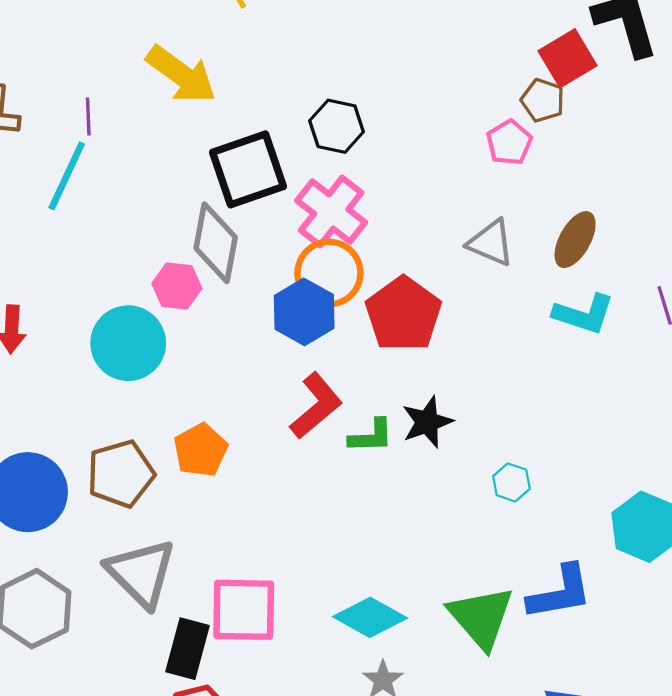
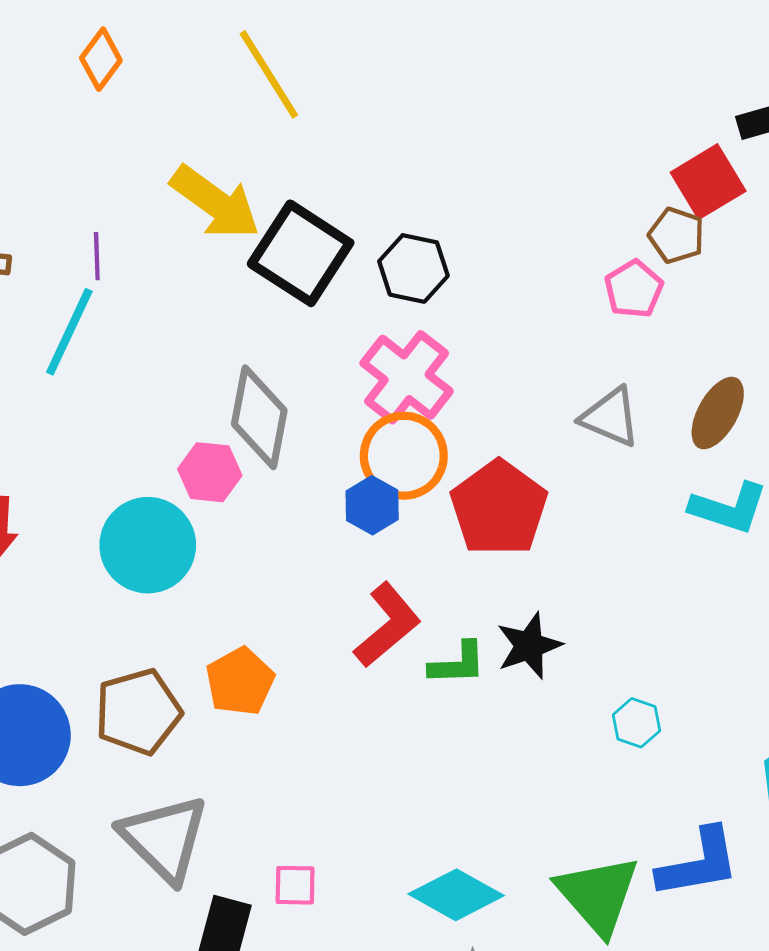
black square: (248, 169) -> (301, 253), moved, turned -38
blue hexagon: (304, 312) -> (372, 505), size x0.7
pink square: (244, 610) -> (295, 885), size x0.5

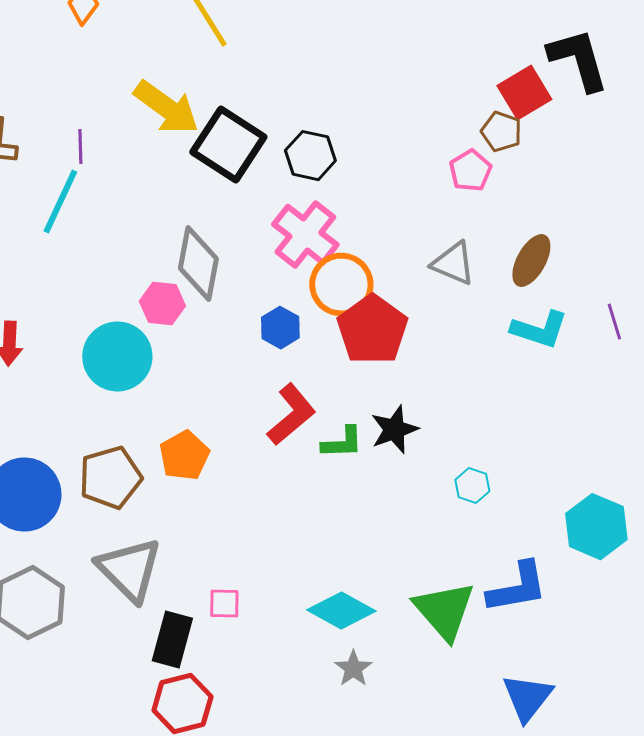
orange circle: (404, 456) -> (341, 285), moved

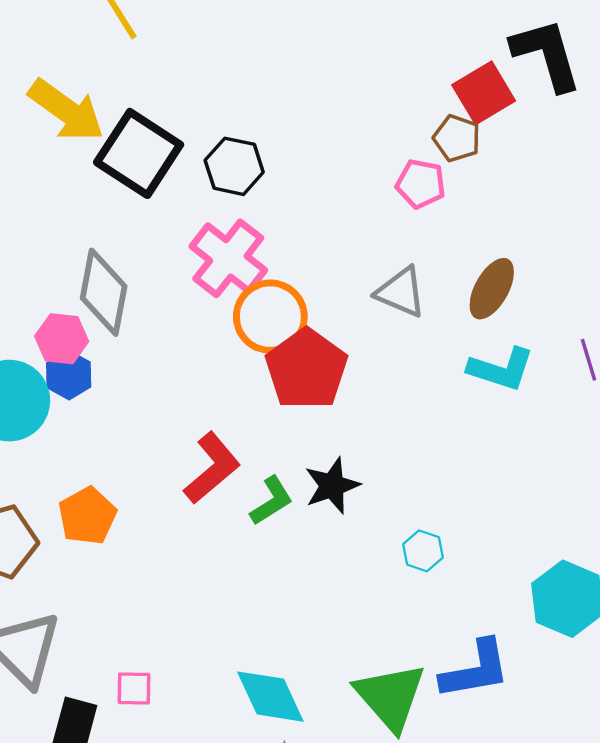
pink pentagon: (470, 171) -> (421, 184), turned -30
blue hexagon: (280, 328) -> (69, 375), moved
green L-shape: (342, 443) -> (271, 501), turned -30
cyan diamond: (341, 611) -> (270, 697), turned 36

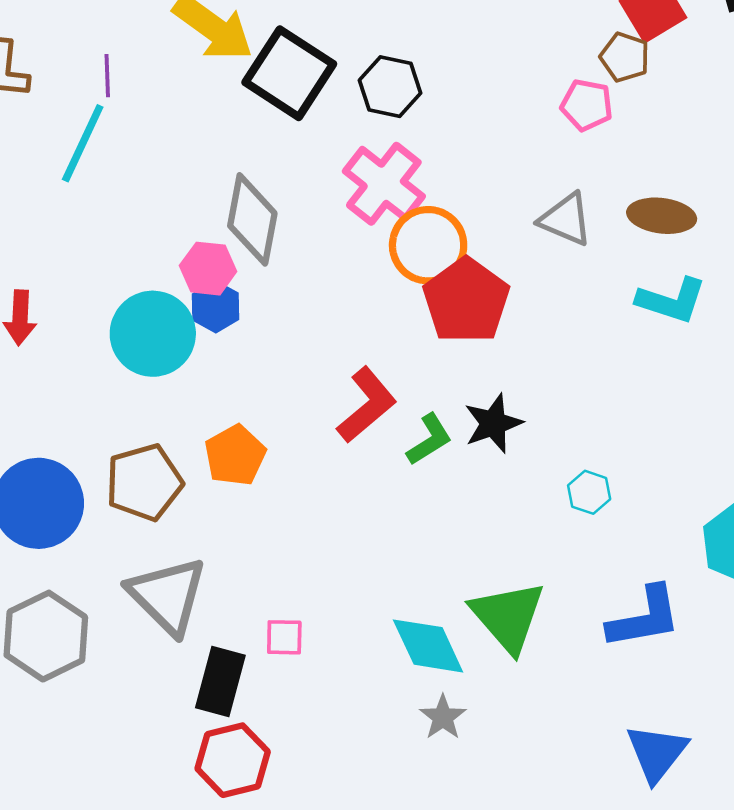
brown ellipse: (492, 289) -> (662, 216), turned 68
green triangle: (390, 697) -> (508, 616), moved

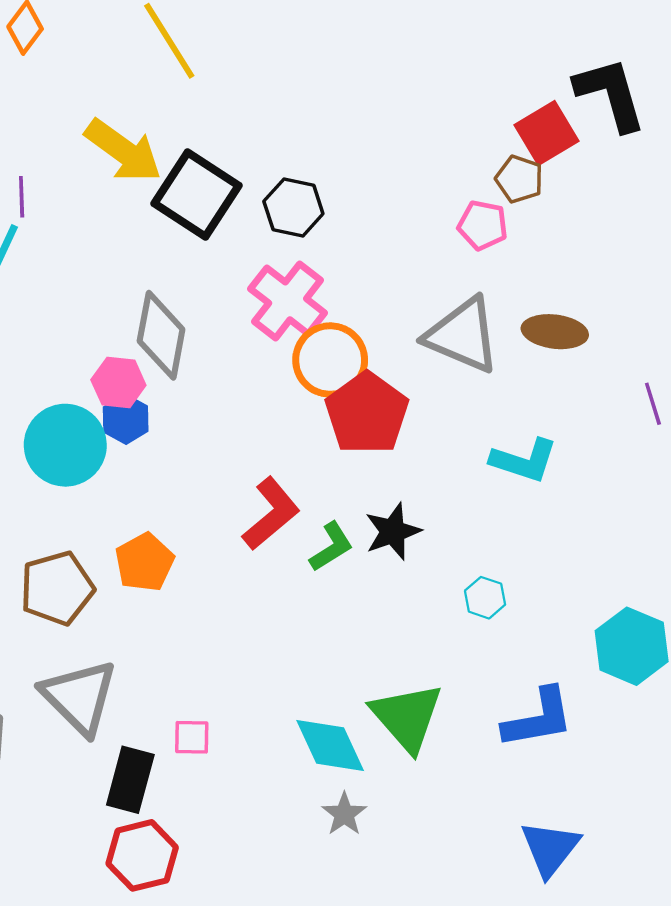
gray triangle: (566, 219) -> (463, 335), size x1.5
cyan L-shape: (671, 301) -> (524, 461), moved

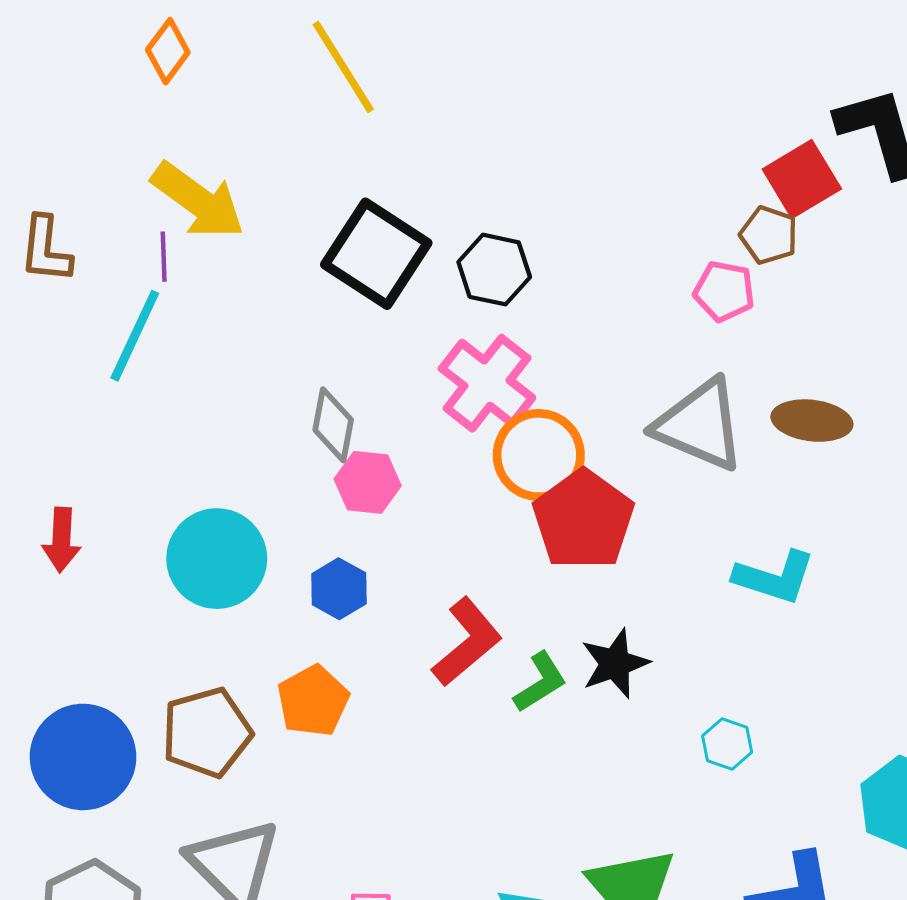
yellow arrow: (123, 151) -> (198, 201), moved
gray diamond: (161, 335) -> (333, 425), size x0.7
pink hexagon: (118, 382) -> (368, 482), moved
blue hexagon: (126, 419) -> (339, 589), moved

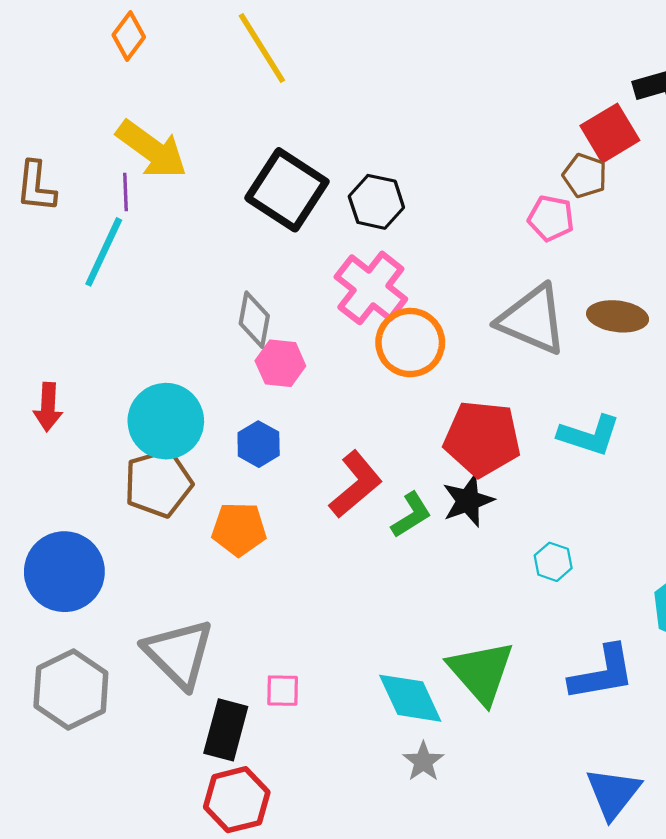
red pentagon: (583, 520) -> (482, 439), moved, turned -30
orange pentagon: (313, 701) -> (239, 529), turned 30
brown pentagon: (207, 733) -> (158, 483), moved

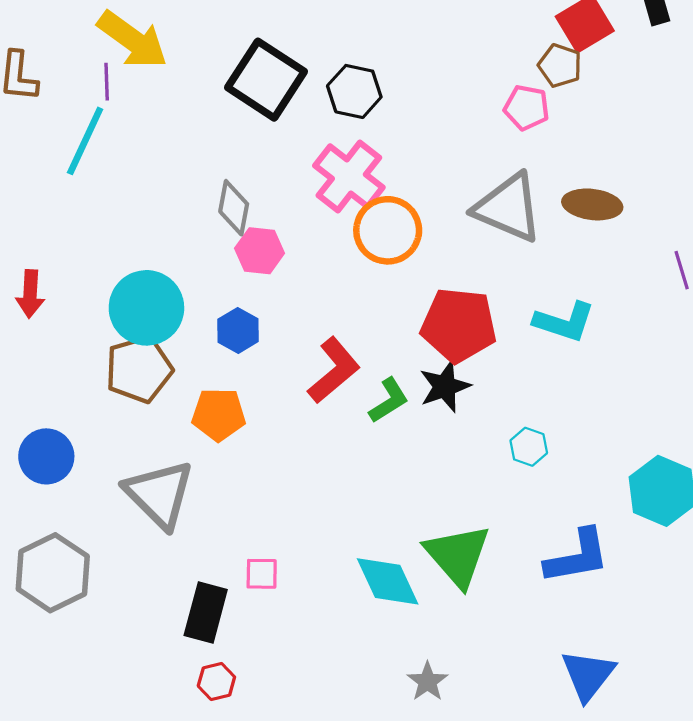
blue circle: (64, 572) -> (46, 456), size x0.7
gray triangle: (179, 653) -> (159, 494), moved
gray star: (423, 761) -> (427, 681), moved
red hexagon: (237, 800) -> (216, 681), size x0.6

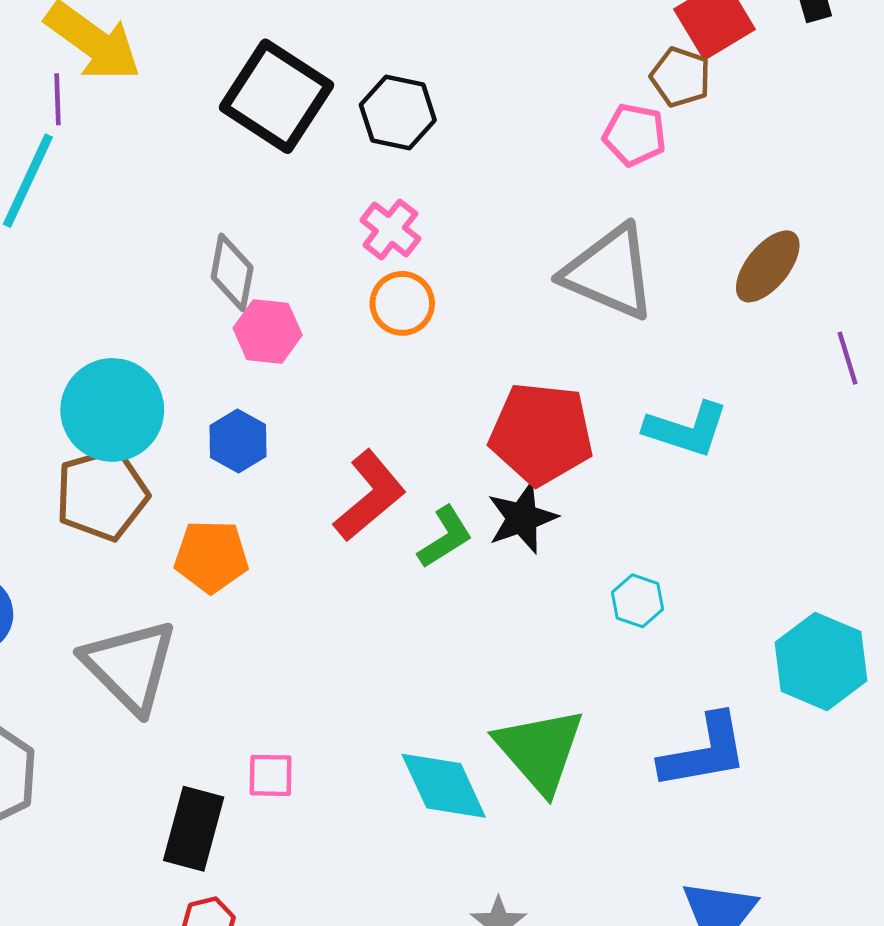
pink cross: (349, 176) -> (390, 229), size x0.6
brown ellipse: (592, 204) -> (768, 266), moved, turned -58
orange circle: (388, 230) -> (402, 303), moved, size x0.7

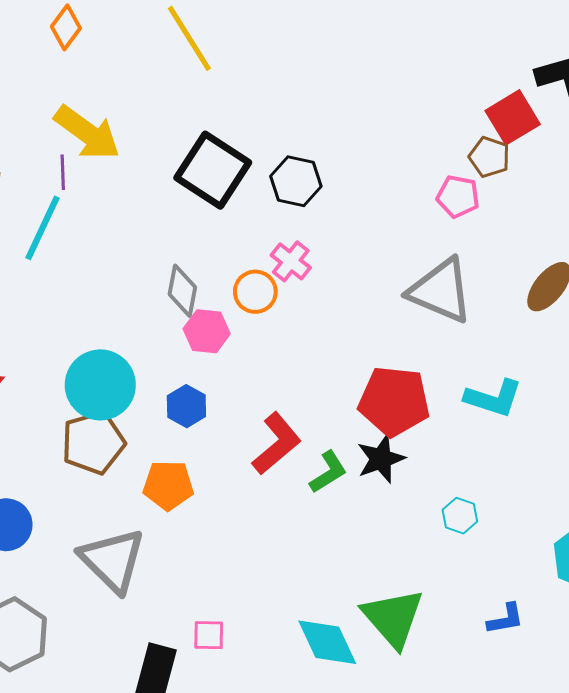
orange circle: (402, 303) -> (255, 292), moved
blue L-shape: (704, 752) -> (506, 619), size x0.6

